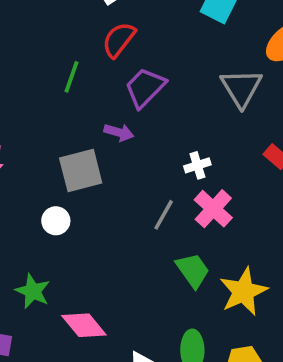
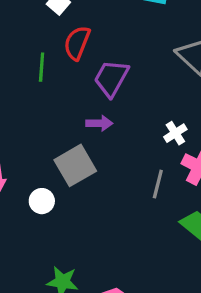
green line: (71, 77) -> (42, 67), moved
white circle: (56, 221) -> (42, 201), moved

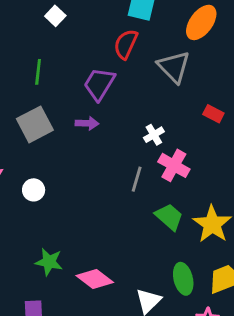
red semicircle: (77, 43) -> (126, 44), moved
gray square: (75, 165) -> (35, 124), moved

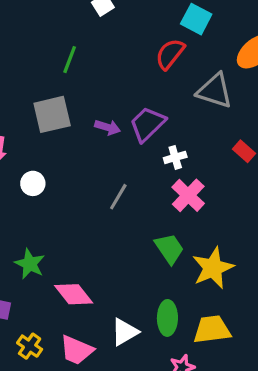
gray triangle: (174, 67) -> (215, 91), turned -42
purple trapezoid: (99, 84) -> (147, 124), moved
gray line: (137, 179) -> (118, 197), moved

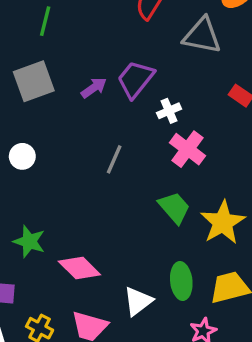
purple arrow: (108, 127) -> (94, 88), turned -45

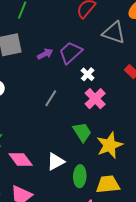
white cross: (169, 111) -> (88, 74), turned -32
white triangle: (138, 301) -> (56, 162), moved

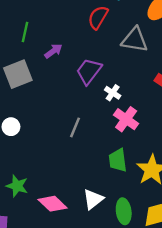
purple arrow: (45, 54) -> (53, 51), moved
green trapezoid: (82, 132) -> (118, 160), turned -145

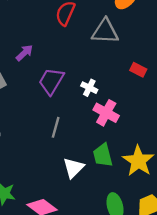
purple trapezoid: (89, 71) -> (51, 81), moved
white triangle: (93, 199) -> (73, 168), moved

